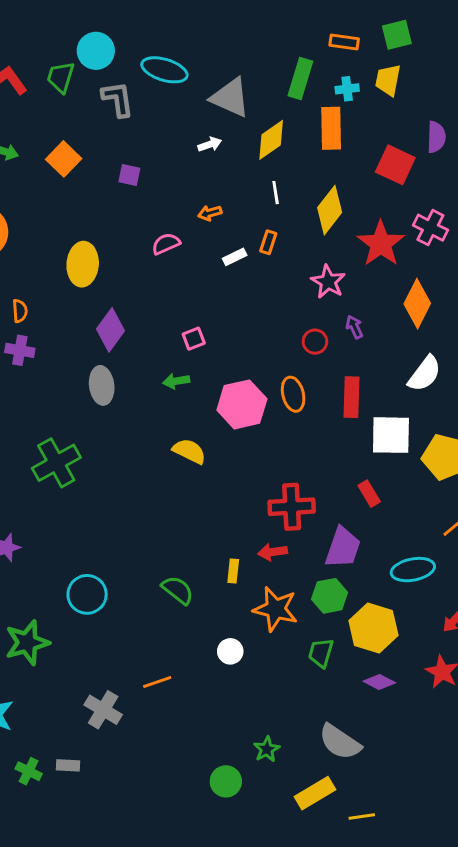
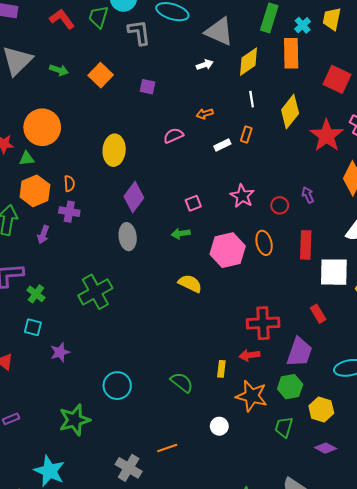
cyan cross: (347, 89) -> (303, 25), turned -35
pink star: (328, 282) -> (242, 196), moved
yellow hexagon: (373, 628) -> (321, 410), size x0.7

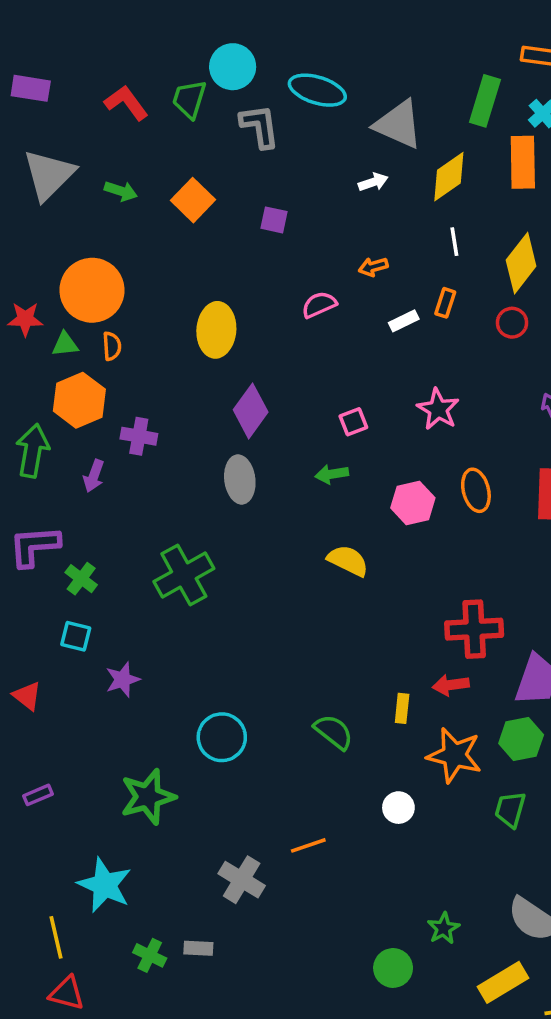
orange semicircle: (69, 183) -> (112, 346), moved
red circle: (280, 205) -> (512, 323), moved
pink hexagon: (228, 250) -> (413, 503), size x0.7

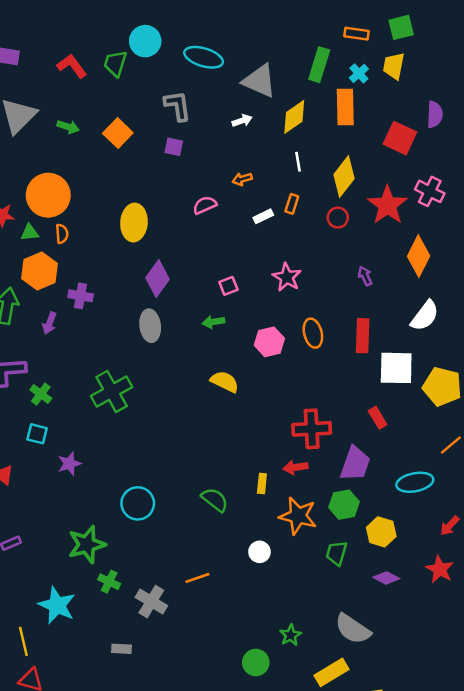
gray L-shape: (260, 126) -> (177, 106), moved
green cross: (150, 955) -> (109, 582), moved

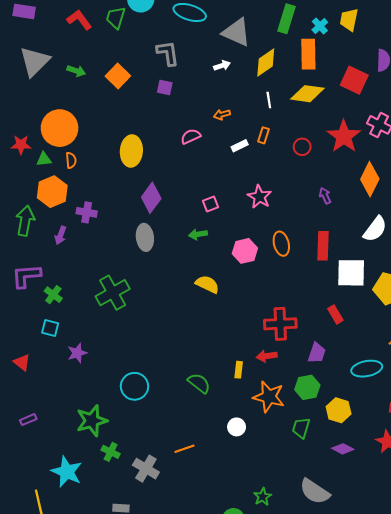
yellow diamond: (344, 177) -> (307, 94), moved, turned 60
purple trapezoid: (355, 464) -> (317, 353), size x0.7

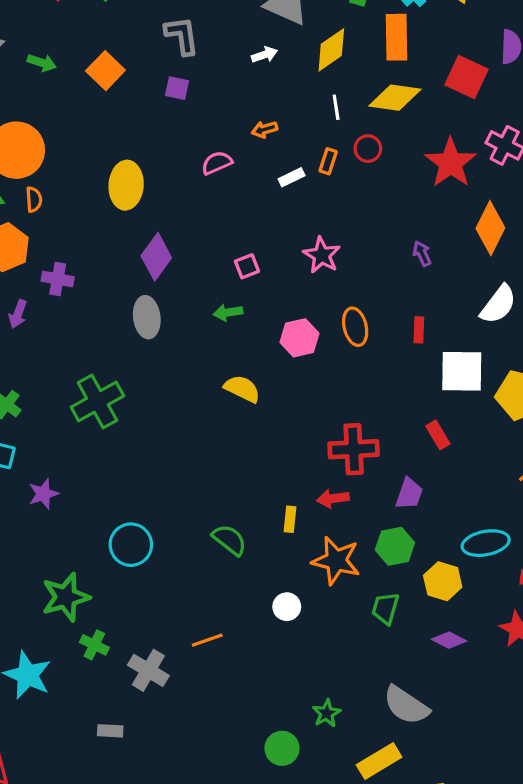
red circle: (302, 147) -> (368, 149), moved
red rectangle: (323, 246) -> (419, 330), size x0.6
cyan ellipse: (367, 369) -> (486, 543), moved

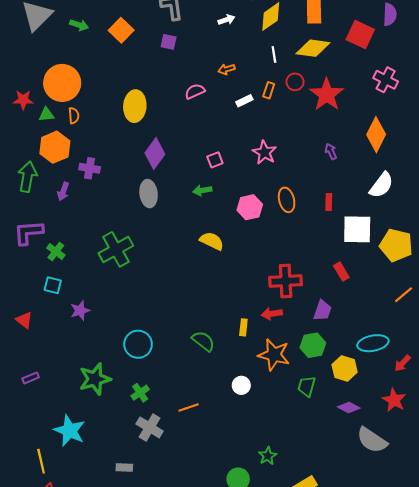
red star: (451, 163) -> (327, 95), moved
green cross: (94, 645) -> (140, 393), moved, turned 30
gray semicircle: (406, 705) -> (372, 440), moved

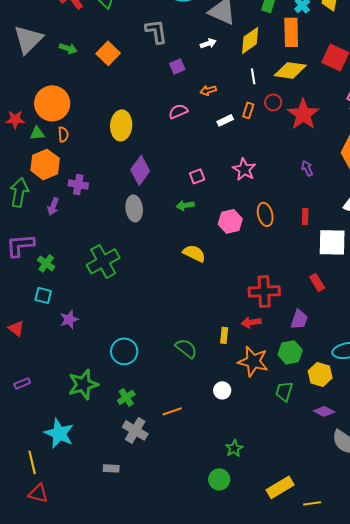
purple square: (169, 42) -> (177, 66), moved, turned -35
green star: (268, 456) -> (234, 448), moved

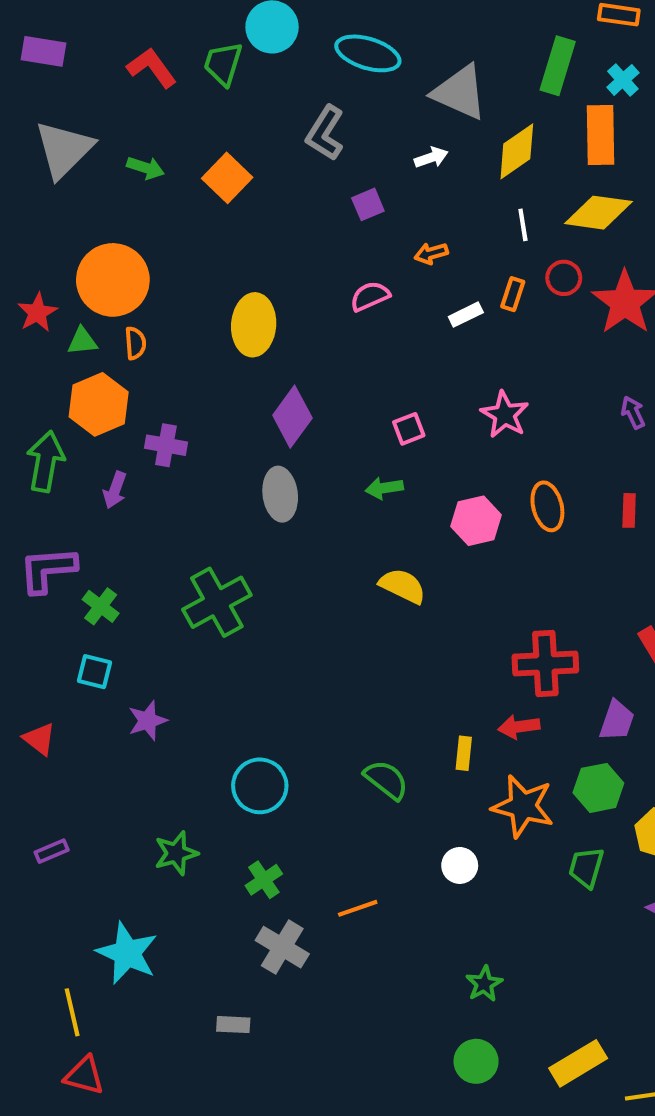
gray L-shape: (156, 31) -> (325, 133), turned -140
red star: (15, 119) -> (37, 313), turned -30
green star: (83, 384) -> (176, 853), size x0.7
green circle: (219, 479) -> (476, 1061), moved

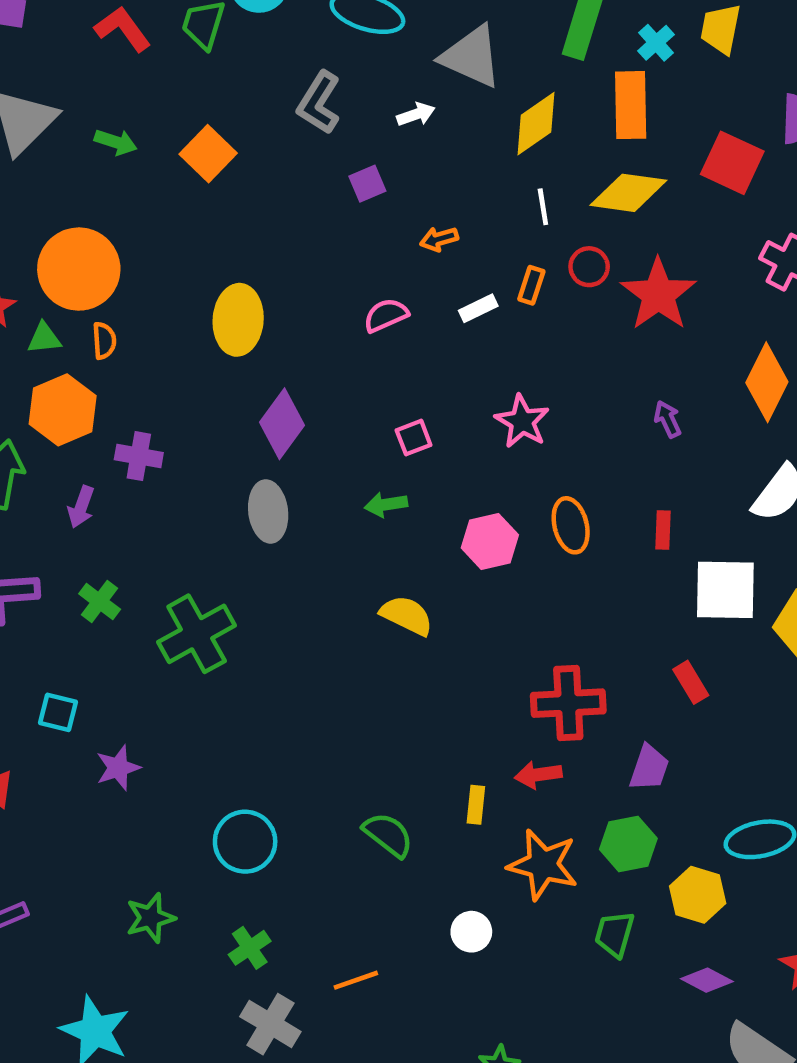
white arrow: (431, 158) -> (416, 114), moved
pink semicircle: (370, 296) -> (386, 315), moved
green cross: (101, 606) -> (100, 602), moved

